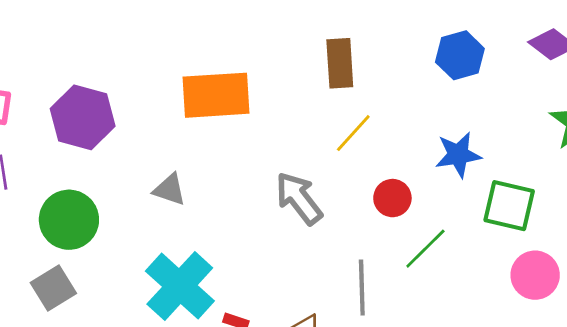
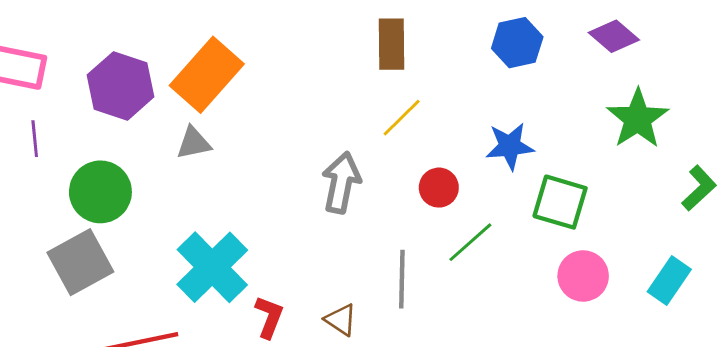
orange rectangle: (216, 95) -> (207, 75), moved, turned -48
gray triangle: (170, 190) -> (194, 143), moved, turned -33
gray arrow: (299, 198) -> (341, 183), turned 46
gray square: (53, 288) -> (80, 262), size x1.4

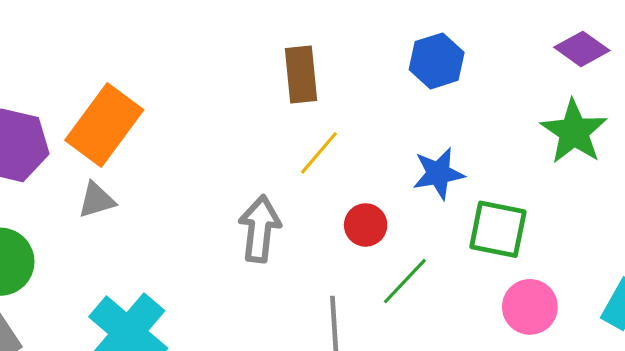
purple diamond: (614, 36) -> (582, 49), moved

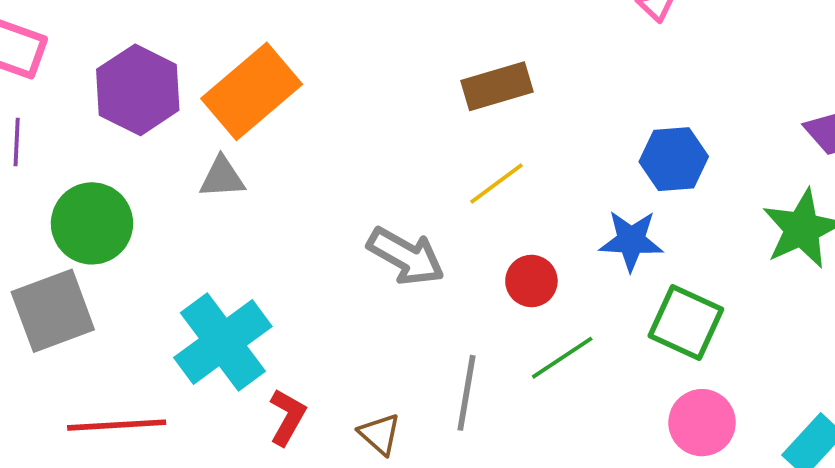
blue hexagon: (437, 61) -> (674, 159), moved
brown rectangle: (301, 74) -> (497, 86), turned 66
gray arrow: (260, 229) -> (406, 256), turned 100

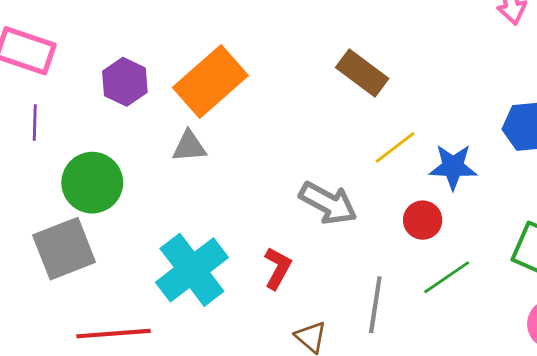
brown rectangle: (497, 86) -> (362, 73), moved, turned 54
purple hexagon: (138, 90) -> (125, 82), size x0.7
blue star: (631, 241) -> (453, 167), moved
red L-shape: (287, 417) -> (278, 268), moved

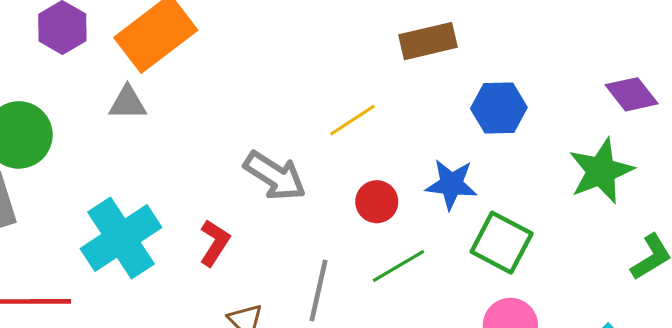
brown rectangle: (362, 73) -> (428, 41), moved, turned -54
blue star: (453, 167) -> (451, 184), moved

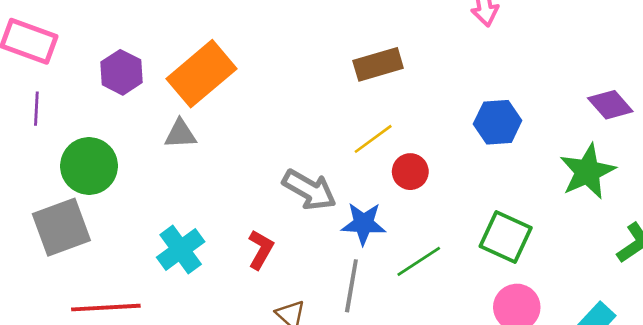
brown rectangle: (428, 41) -> (378, 64), moved
blue star: (451, 184) -> (363, 224), moved
red circle: (377, 202) -> (410, 172), moved
cyan cross: (121, 238) -> (181, 250), size x0.7

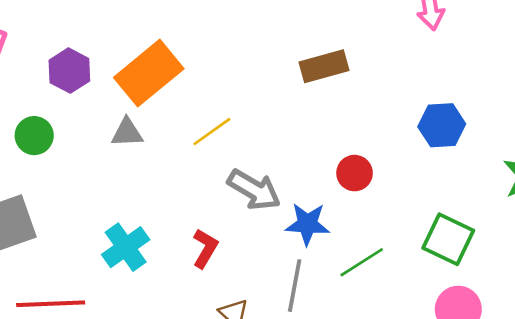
yellow line: (373, 139) -> (212, 132), moved
green circle: (89, 166) -> (34, 136), moved, size x0.7

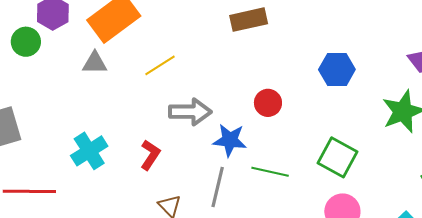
green circle: (34, 136) -> (26, 42), moved
gray arrow: (254, 190) -> (190, 112), turned -33
green line: (362, 262) -> (270, 172), turned 42

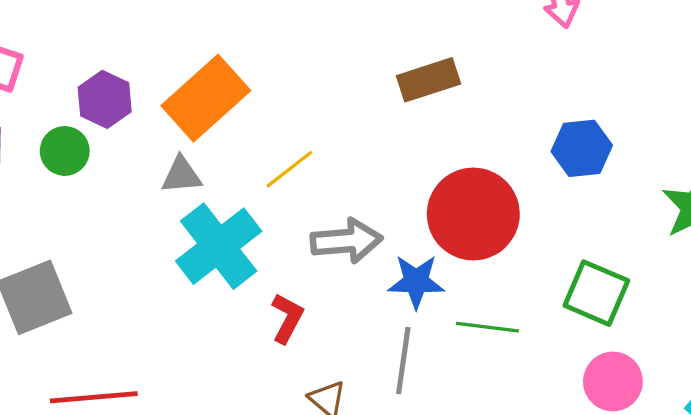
red circle: (268, 103) -> (473, 214), size x2.0
cyan cross: (89, 151) -> (219, 246), moved, size x1.4

